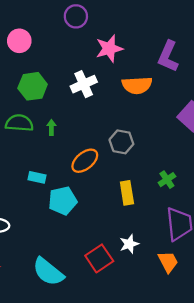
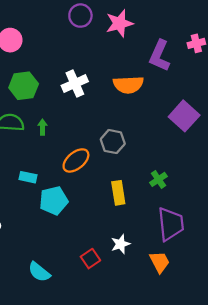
purple circle: (76, 16) -> (80, 16), moved
pink star: (109, 49) -> (119, 23), moved
red square: (99, 258) -> (90, 259), size x0.7
cyan semicircle: (48, 272) -> (39, 272), size x0.7

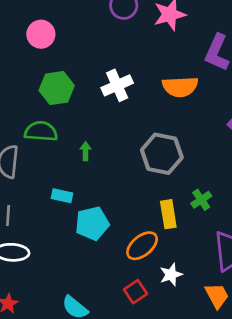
green arrow: (42, 127) -> (86, 151), moved
gray hexagon: (113, 142) -> (162, 154), size x1.4
orange ellipse: (76, 160) -> (142, 246), moved
green cross: (158, 179) -> (201, 200), moved

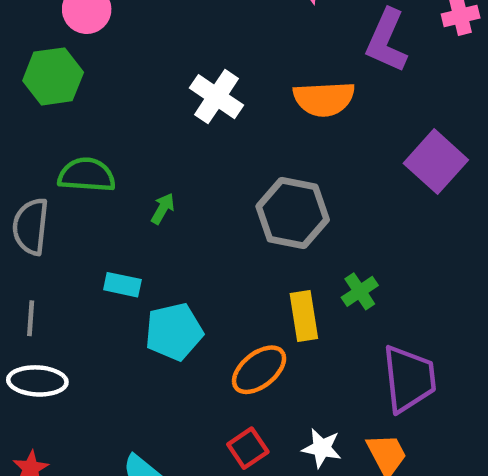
white cross: (117, 85) -> (216, 97), turned -32
green hexagon: (57, 88) -> (53, 76), moved
green arrow: (86, 151) -> (163, 209), turned 30
white star: (171, 275) -> (322, 448), moved, turned 30

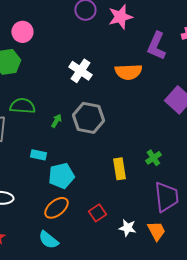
gray hexagon: (293, 213) -> (88, 118), moved
green cross: (360, 291) -> (153, 158), moved
orange ellipse: (259, 370) -> (56, 208), moved
red square: (248, 448) -> (97, 213), moved

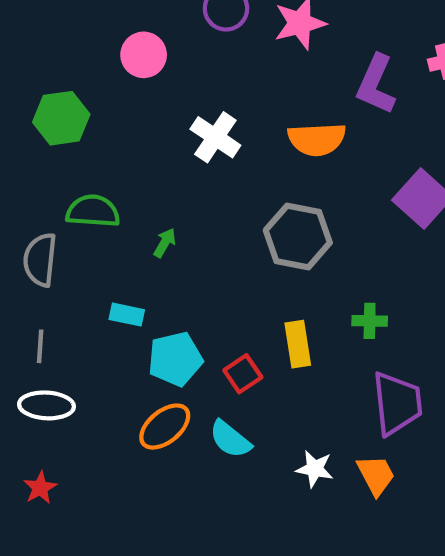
pink circle: (22, 32) -> (144, 55), moved
gray hexagon: (88, 118) -> (298, 236), moved
green cross: (153, 158) -> (370, 321), turned 35
red square: (97, 213) -> (243, 374), moved
cyan semicircle: (48, 240) -> (230, 439), moved

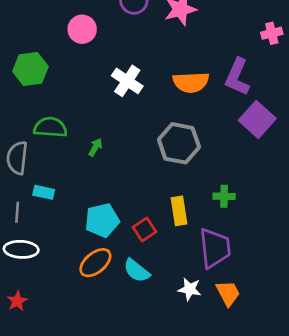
purple L-shape: (376, 84) -> (237, 77), moved
cyan rectangle: (127, 315) -> (44, 192), moved
purple trapezoid: (397, 403) -> (215, 248), moved

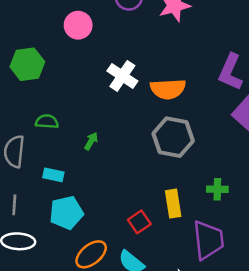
orange semicircle: (191, 82) -> (168, 89), moved
green semicircle: (50, 127) -> (47, 122), size x0.7
cyan rectangle: (44, 192) -> (53, 175), moved
cyan pentagon: (102, 220) -> (66, 213), moved

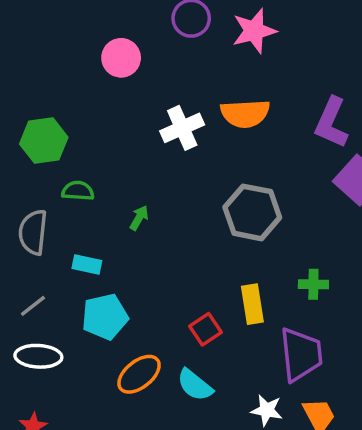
green hexagon: (27, 64) -> (44, 141), moved
white cross: (122, 76) -> (182, 128), turned 32
orange semicircle: (168, 89) -> (245, 114), moved
gray line: (14, 205) -> (33, 306), turned 48

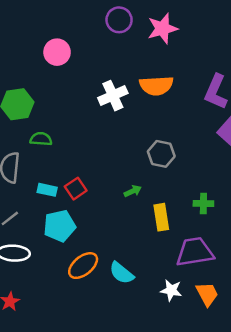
pink circle: (121, 58) -> (57, 52), moved
gray hexagon: (252, 212) -> (161, 154), size x0.7
green arrow: (139, 218) -> (133, 191), moved, turned 35
red square: (206, 329) -> (76, 189), moved
purple trapezoid: (301, 354) -> (195, 252), turned -93

